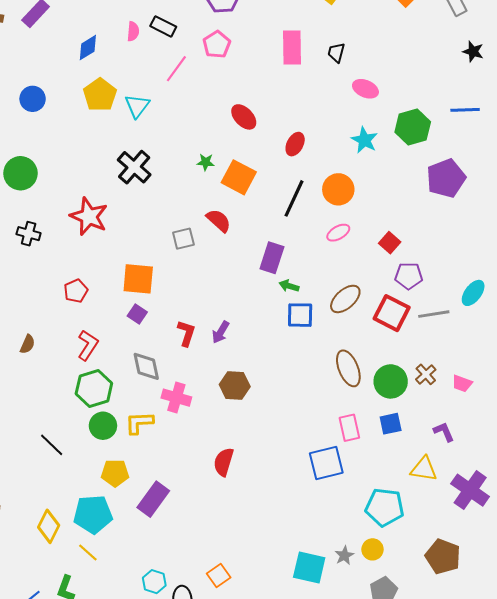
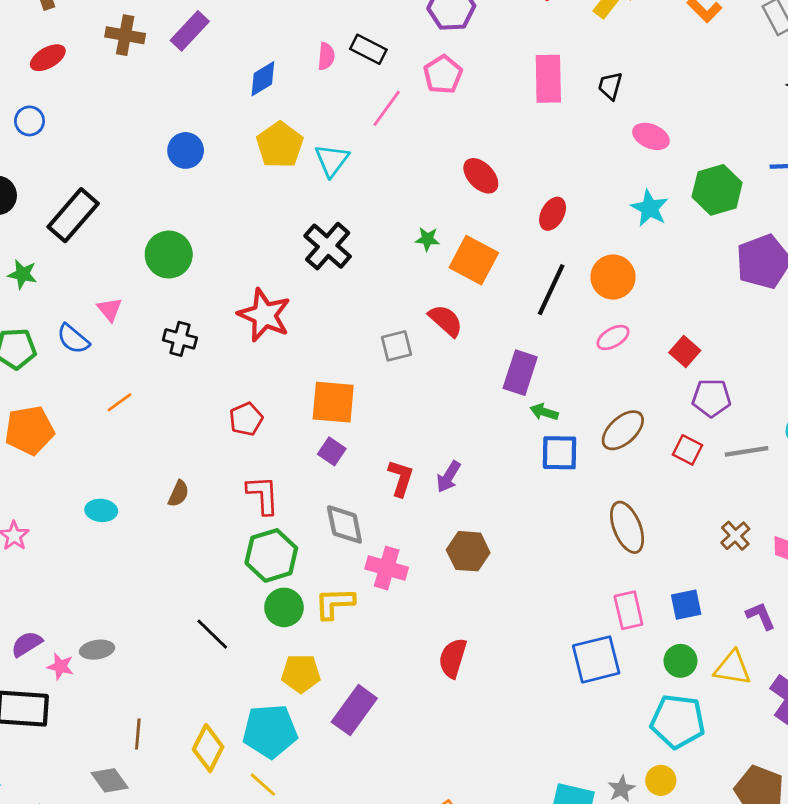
red square: (392, 313) -> (688, 450), size x0.6
red L-shape: (88, 345) -> (263, 495), turned -36
green circle: (391, 381) -> (680, 661), moved, size x0.7

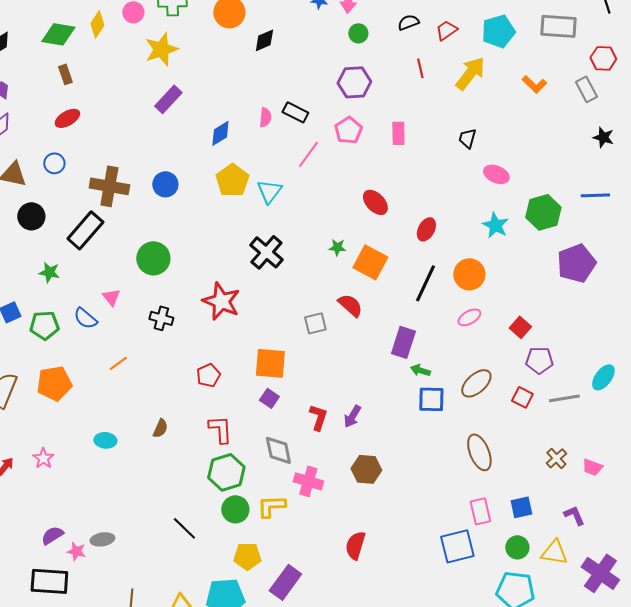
brown cross: (125, 35) -> (109, 186), moved, size x1.4
pink rectangle: (548, 79) -> (398, 133), moved, size x0.7

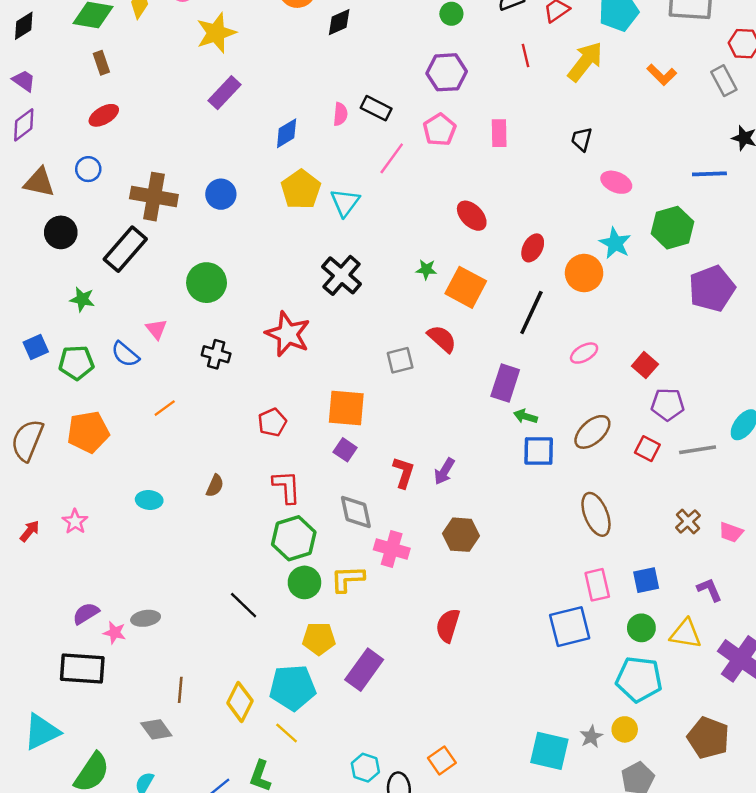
blue line: (595, 195) -> (709, 174), moved
orange circle: (469, 274) -> (584, 273), moved

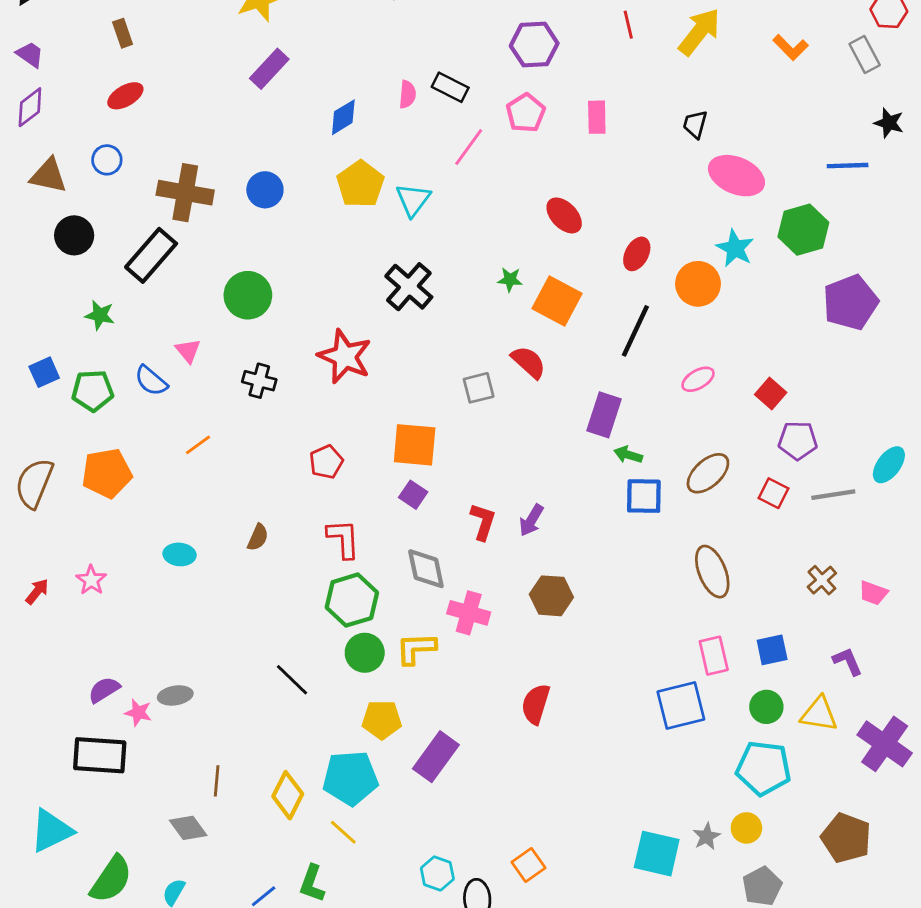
pink ellipse: (616, 182) -> (736, 176), size x1.5

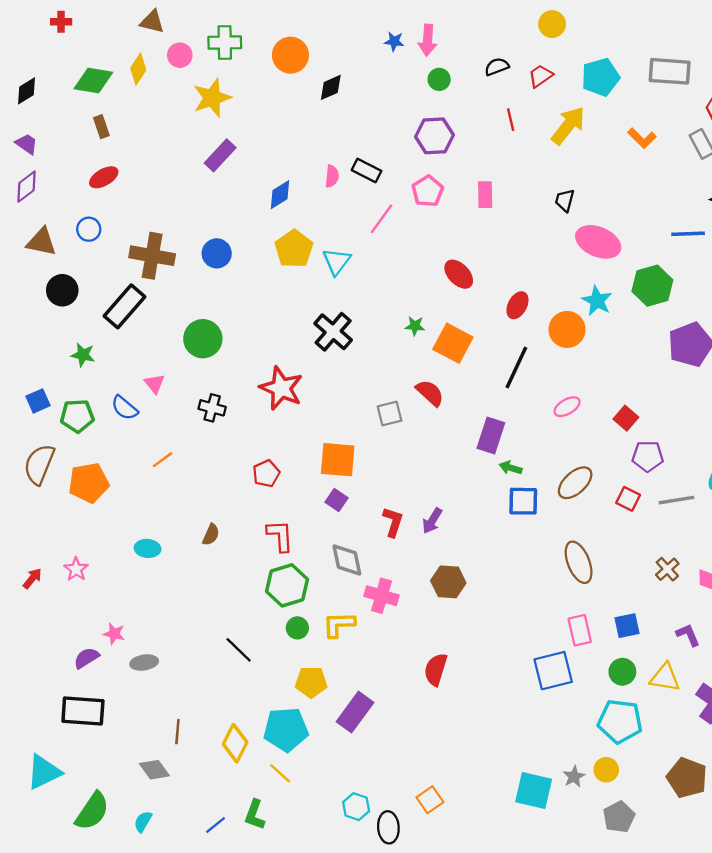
brown semicircle: (34, 483) -> (39, 464), moved
green circle: (365, 653) -> (297, 628), size x0.7
pink star: (138, 713) -> (114, 634), moved

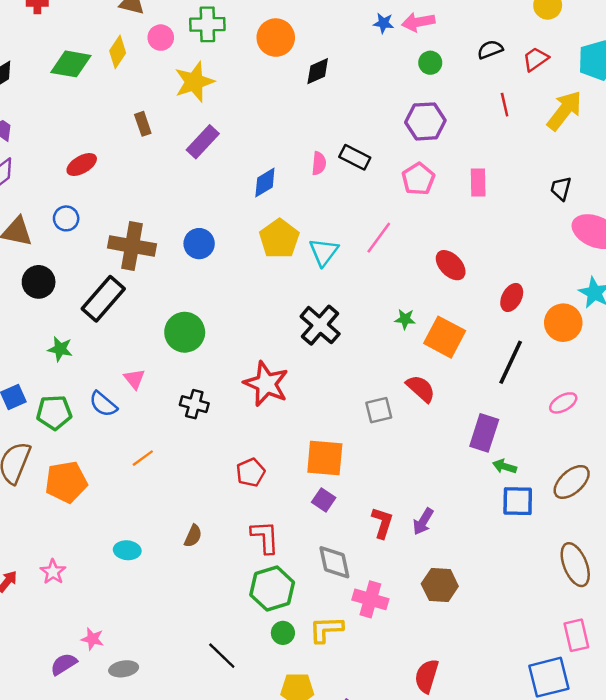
pink arrow: (428, 40) -> (418, 22), turned 76
brown rectangle: (101, 127) -> (143, 124), moved
pink line: (381, 219) -> (379, 238), moved

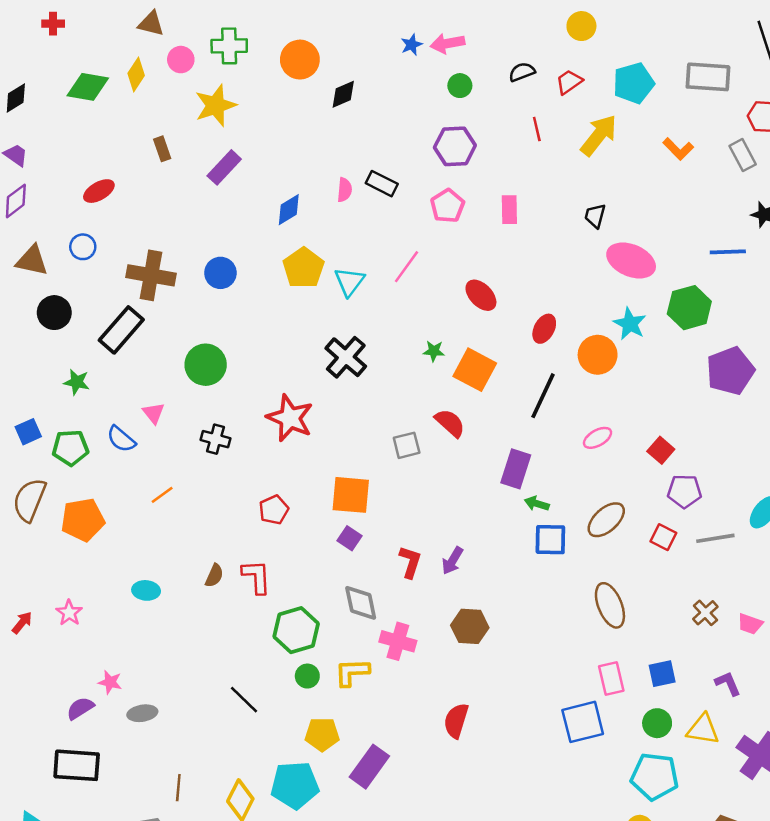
blue star: (384, 23) -> (411, 45), turned -30
red L-shape: (265, 537) -> (256, 577), moved

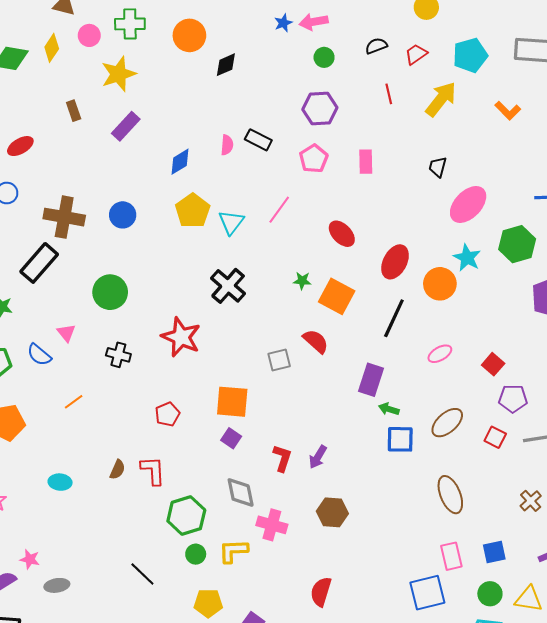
pink ellipse: (631, 260) -> (468, 204), turned -69
red ellipse: (544, 329) -> (395, 262), size x1.4

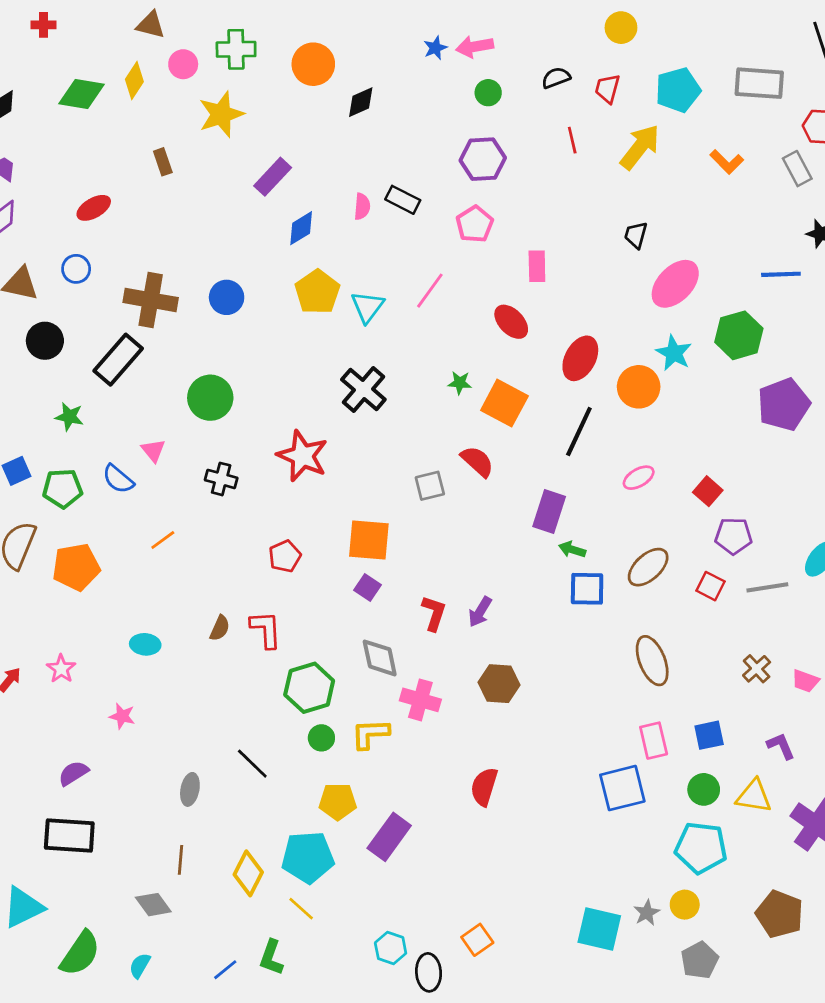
red trapezoid: (416, 54) -> (607, 89), turned -40
purple rectangle: (126, 126) -> (273, 177), moved
pink rectangle: (366, 162) -> (537, 266), moved
pink star: (30, 559) -> (122, 716), moved
gray ellipse: (57, 585) -> (190, 789), moved, turned -70

